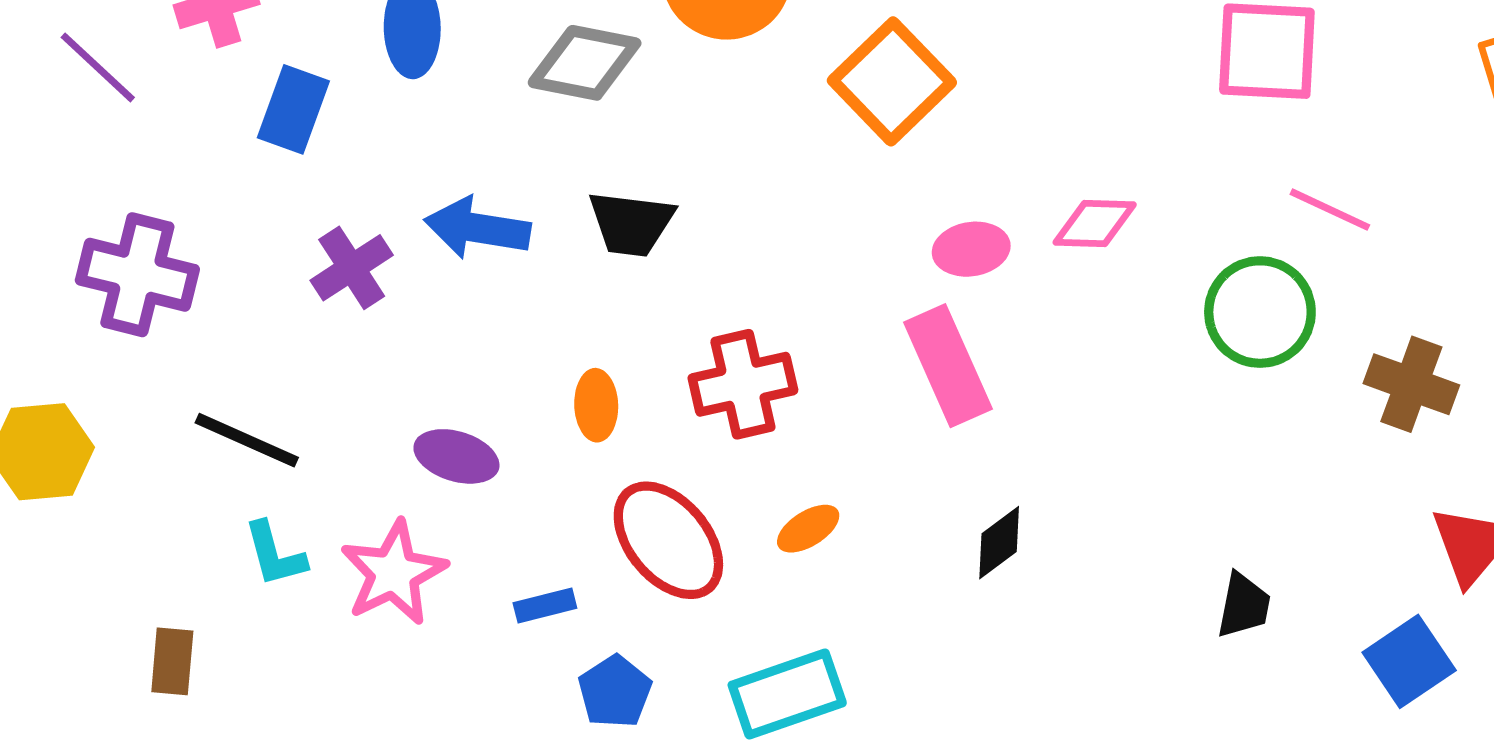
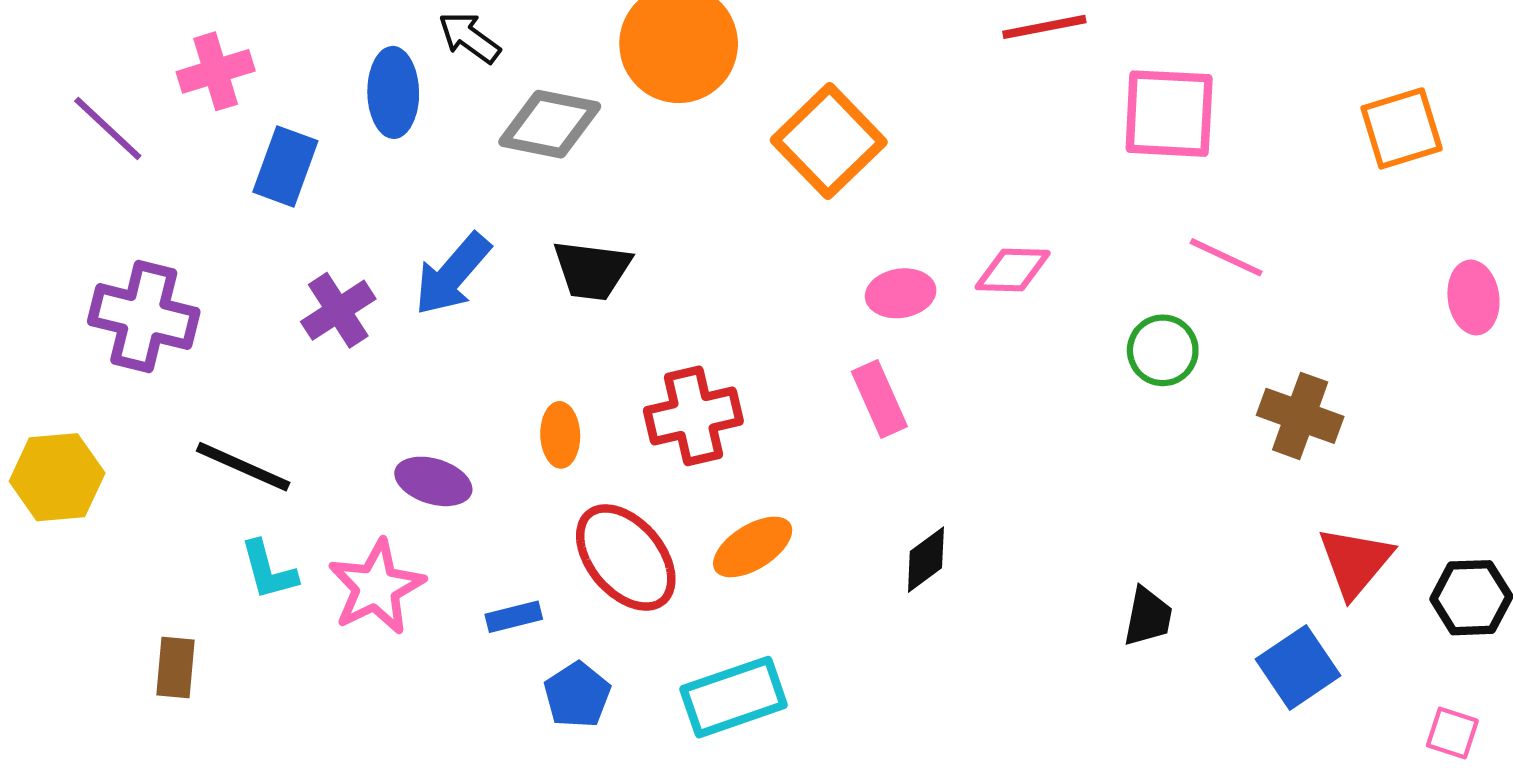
blue arrow: (477, 228) -> (452, 274), turned -58
green circle: (1260, 312) -> (1163, 350), size x0.7
pink rectangle: (948, 366) -> (879, 399), size x0.7
orange ellipse: (808, 529) -> (753, 547), size x1.4

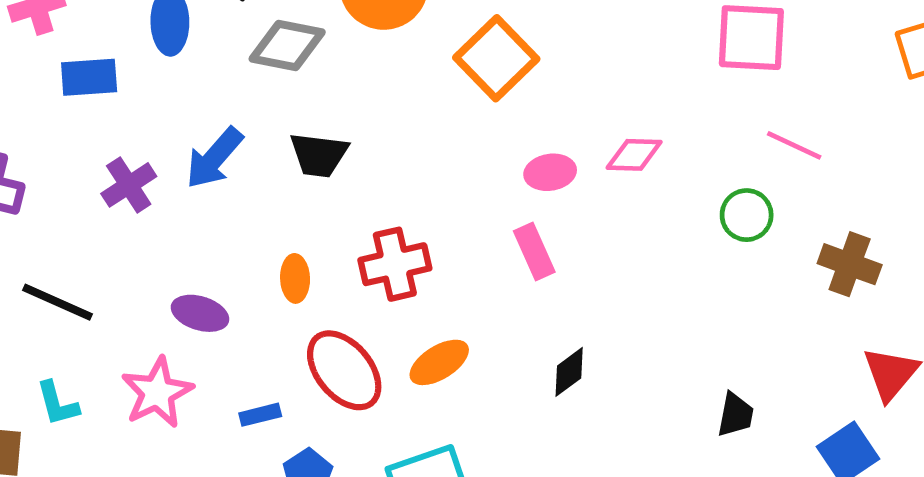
blue rectangle: (285, 166) -> (89, 77), turned 66
cyan L-shape: (268, 570) -> (57, 404), moved

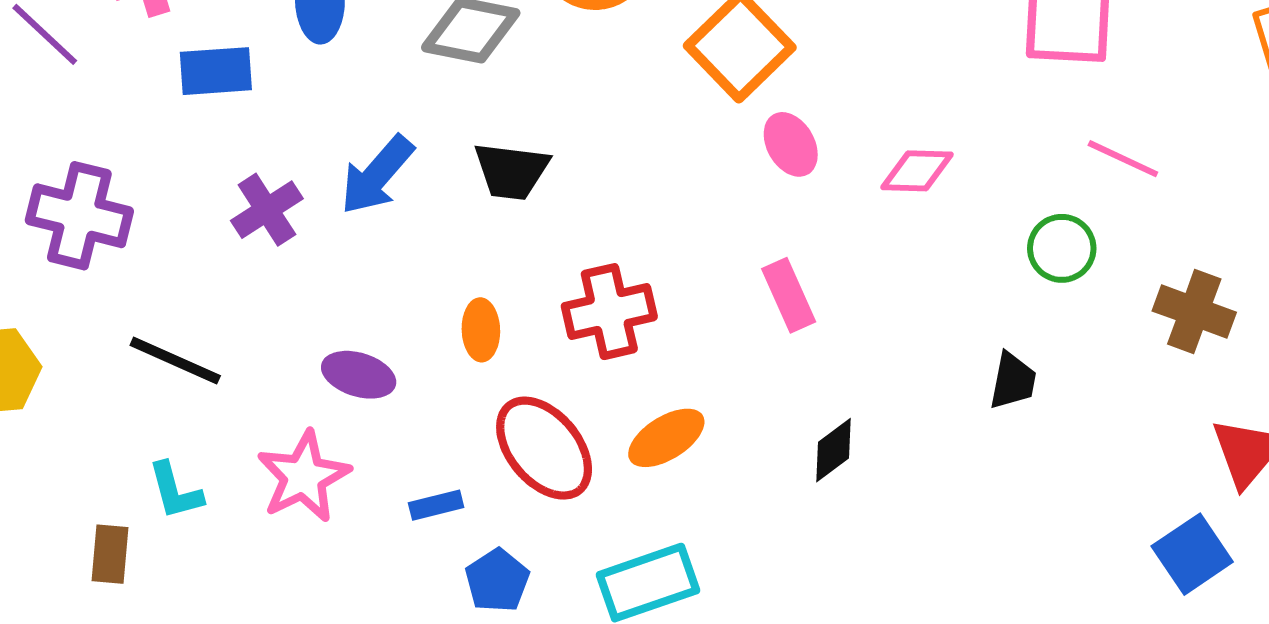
pink ellipse: (550, 172) -> (791, 144), moved, turned 69
black trapezoid: (735, 415) -> (1013, 381), moved

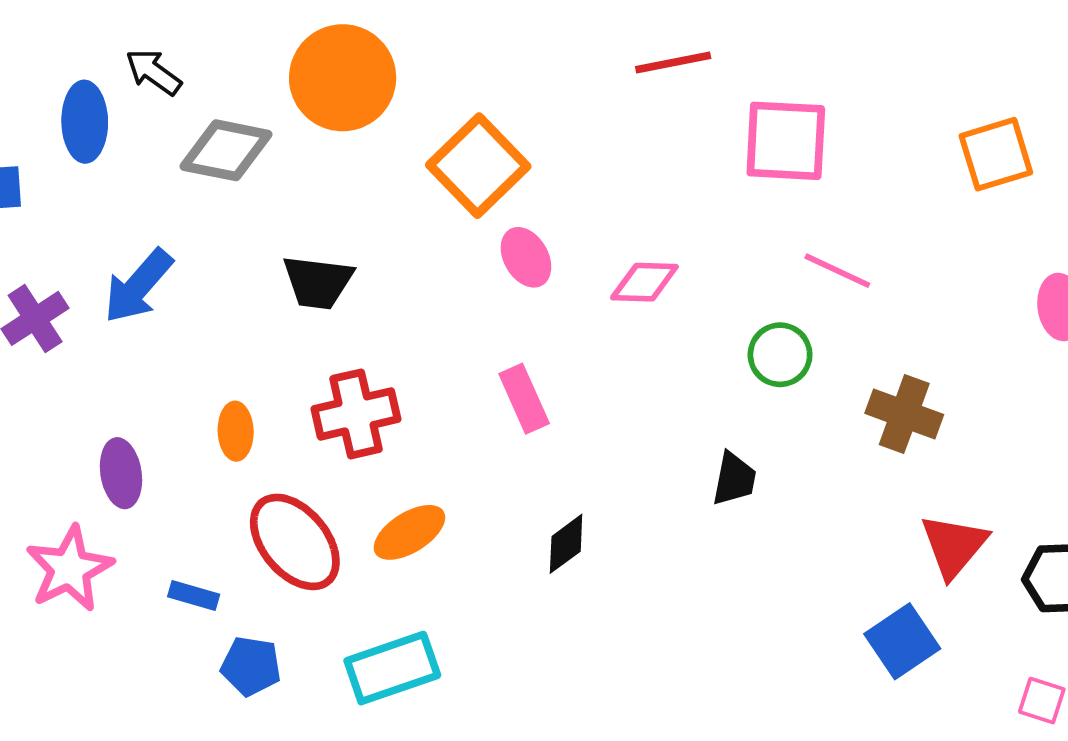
black trapezoid: (511, 171) -> (318, 282), moved
purple ellipse: (359, 375) -> (121, 473), turned 64
blue rectangle: (436, 505) -> (194, 595), turned 30
blue pentagon: (497, 581) -> (251, 666), turned -30

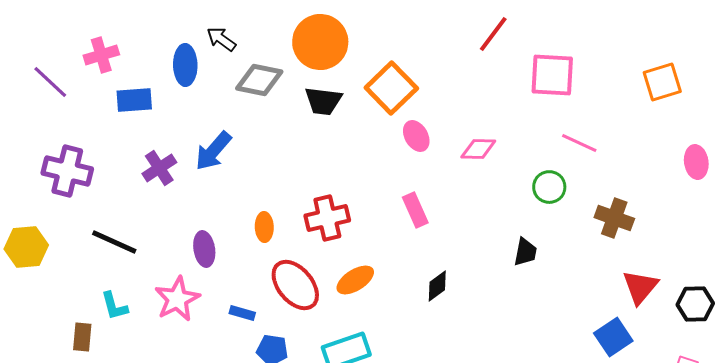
red line: (673, 62) -> (493, 34), turned -42
black trapezoid: (318, 282) -> (323, 101), moved

